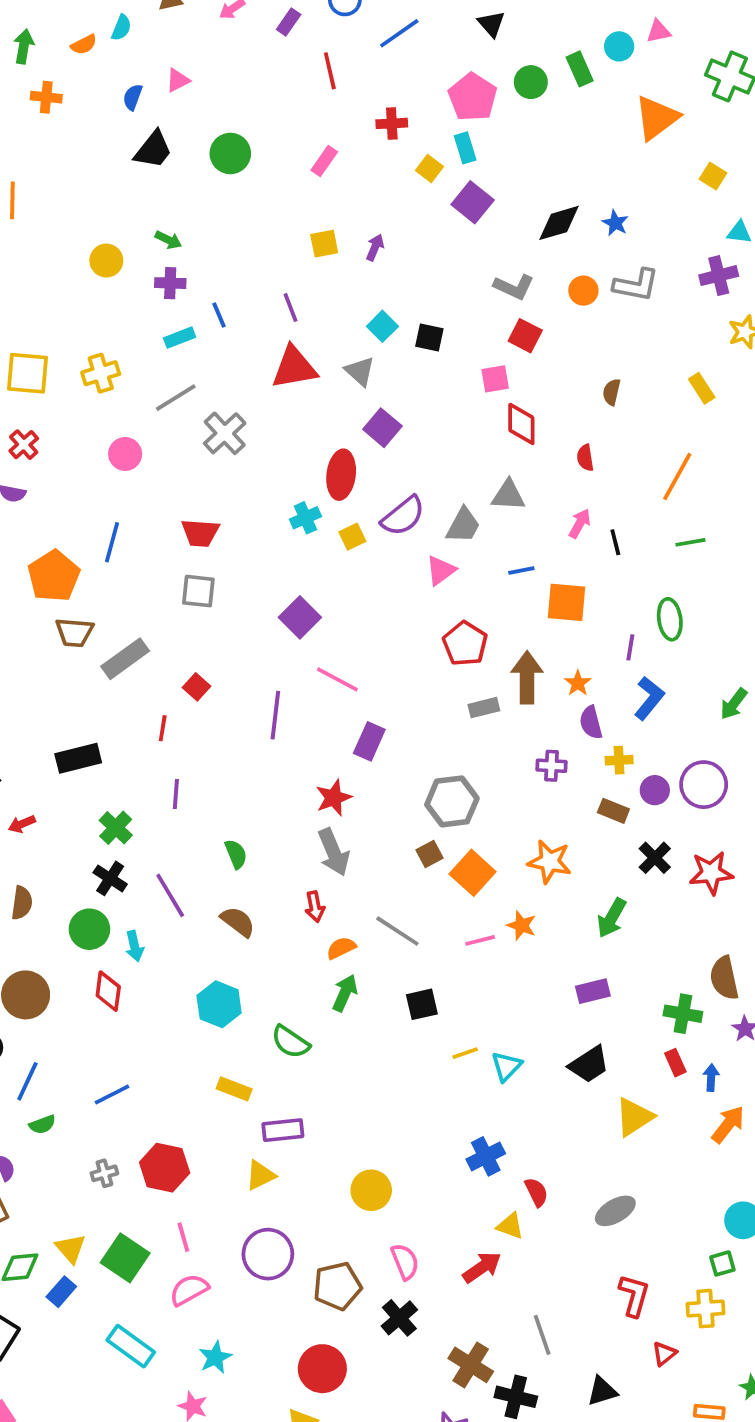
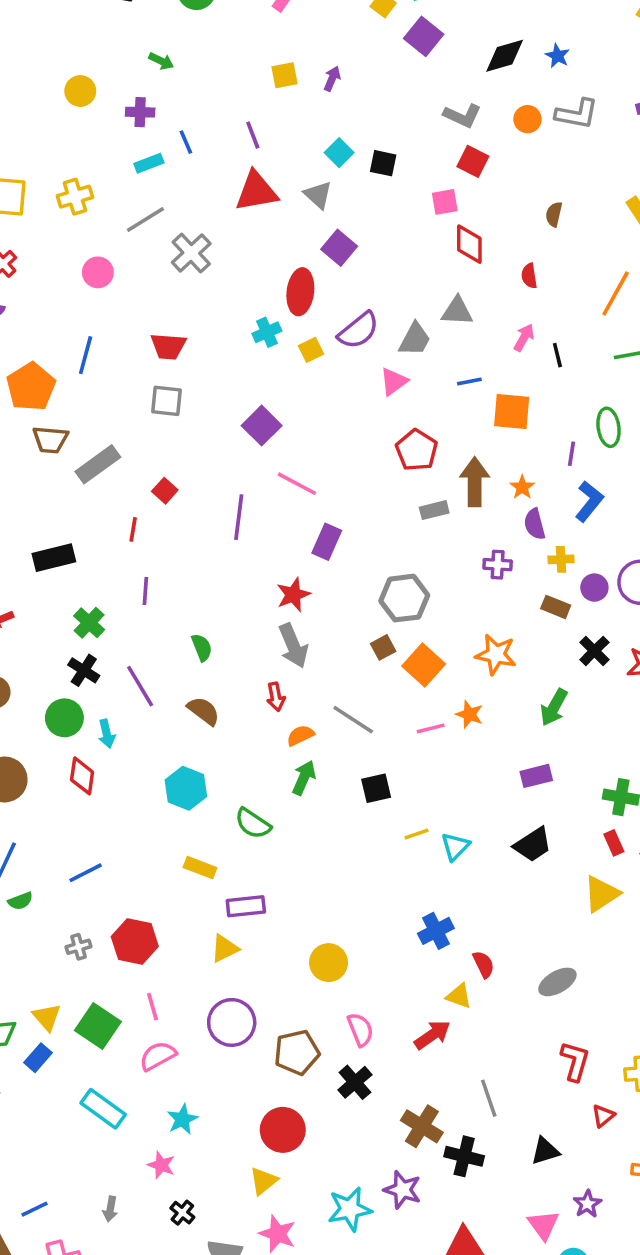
green arrow: (168, 240) -> (161, 61), moved
yellow triangle: (634, 1117) -> (601, 894), moved

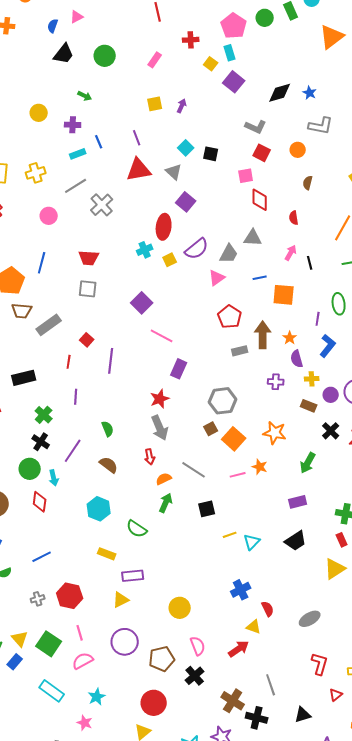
orange circle: (528, 119) -> (298, 150), moved
purple line: (239, 517) -> (111, 361), moved
purple line: (140, 686) -> (73, 451), turned 65

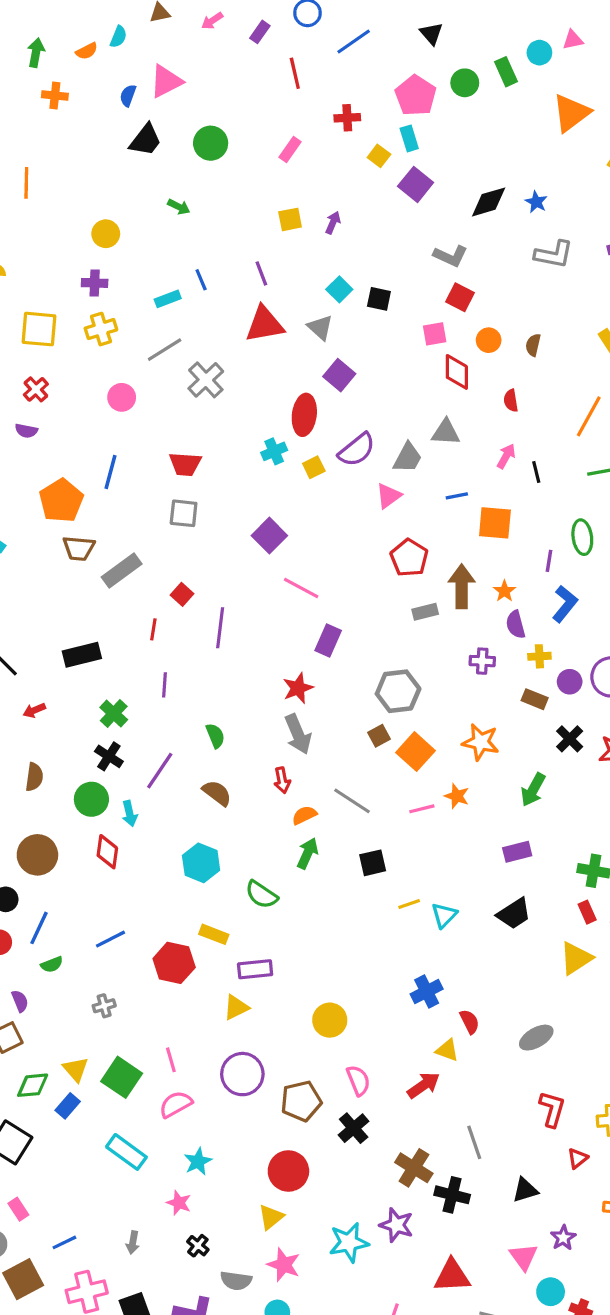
pink triangle: (77, 17) -> (166, 81), size x1.6
purple cross: (73, 125) -> (95, 283), moved
orange circle: (298, 150) -> (489, 340), moved
red hexagon: (70, 596) -> (174, 963), moved

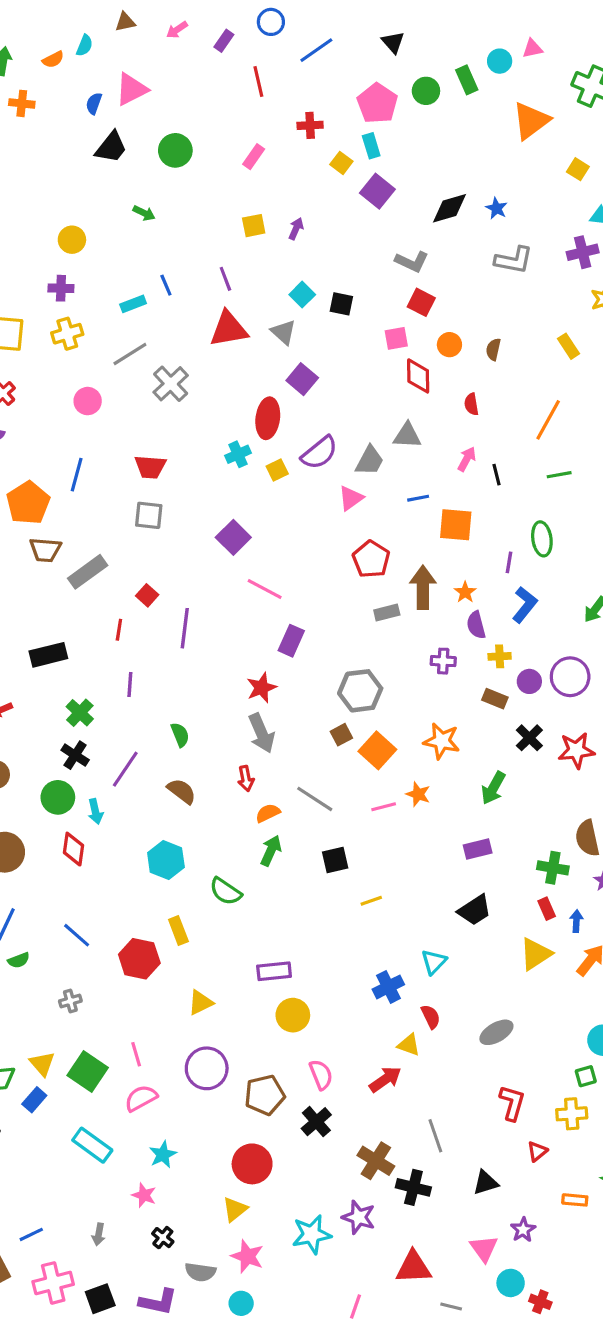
cyan triangle: (444, 915) -> (434, 962), moved
yellow rectangle: (214, 934) -> (178, 931), turned 48
blue line: (111, 939) -> (77, 935), turned 68
purple rectangle: (255, 969) -> (274, 971), moved

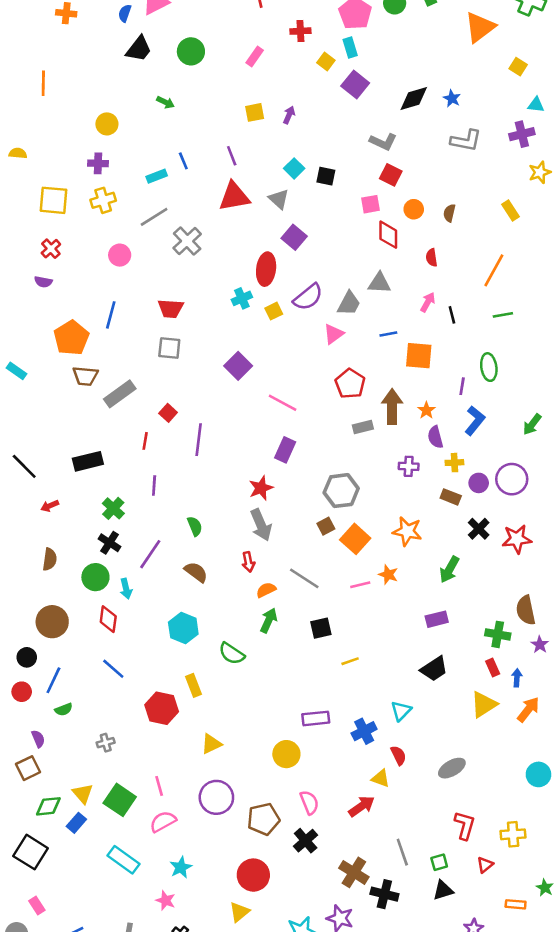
pink line: (265, 589) -> (283, 403), moved
blue line: (77, 935) -> (113, 669), moved
purple rectangle: (274, 971) -> (316, 718), moved
green square: (586, 1076) -> (439, 862), moved

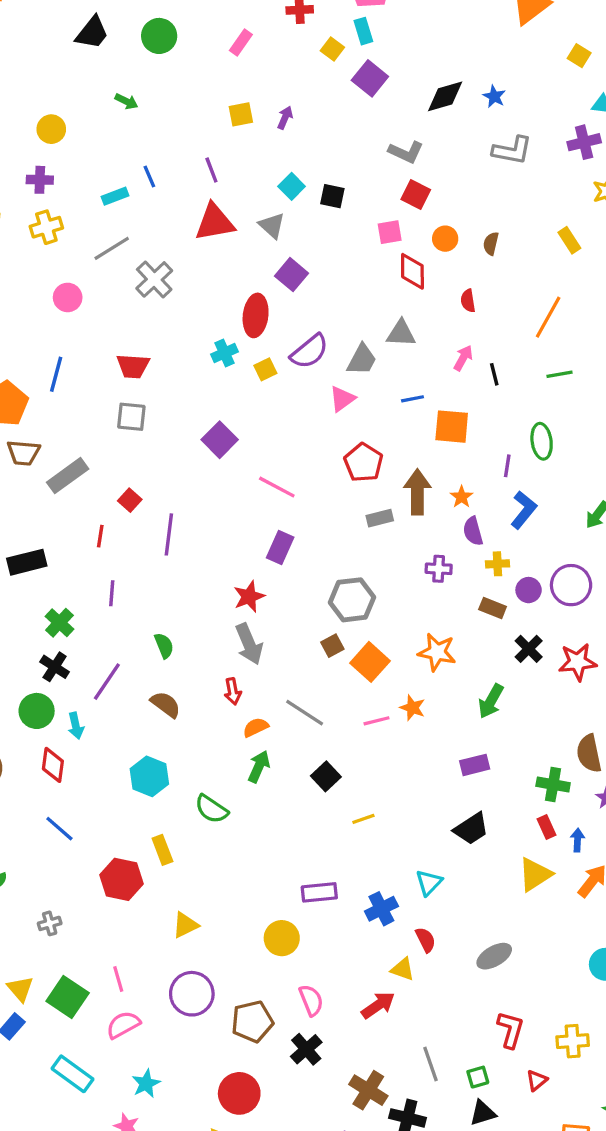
black square: (321, 628) -> (326, 776), turned -30

